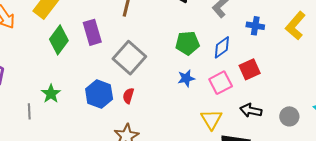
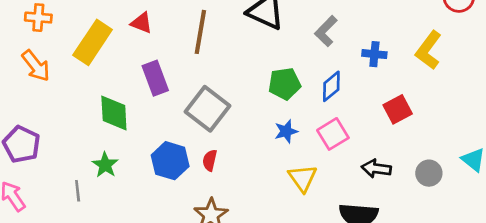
green diamond: (59, 40) -> (114, 113), moved, turned -36
red square: (250, 69) -> (398, 109), moved
yellow triangle: (211, 119) -> (303, 178), moved

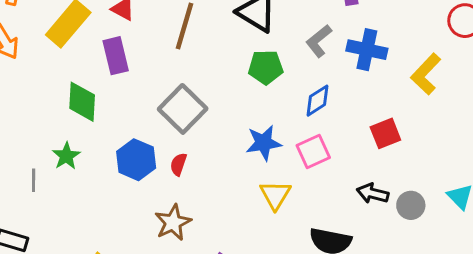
blue cross: (374, 54) -> (367, 50), moved, size x1.5
purple rectangle: (155, 78) -> (116, 56), moved
green pentagon: (285, 84) -> (266, 67), moved
blue star: (286, 131) -> (264, 143), size x1.4
black arrow: (376, 169) -> (373, 193), moved

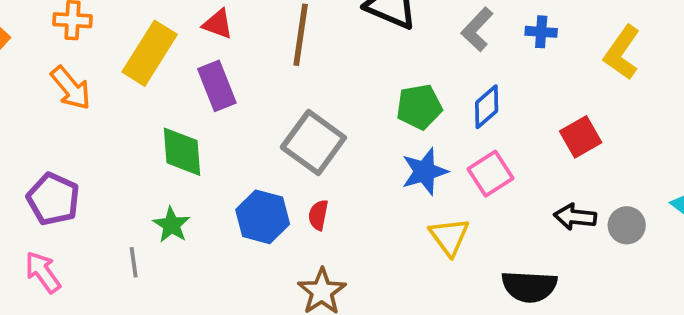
blue cross: (367, 50) -> (541, 32), size x0.6
green pentagon: (266, 67) -> (419, 107), moved

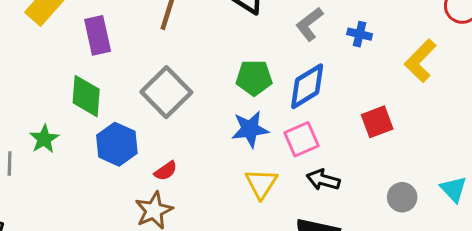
blue diamond: (487, 107) -> (307, 86), size x1.4
green diamond: (182, 152) -> (86, 96), moved
red semicircle: (318, 215) -> (166, 171), moved, turned -145
black arrow: (575, 217) -> (323, 180), moved

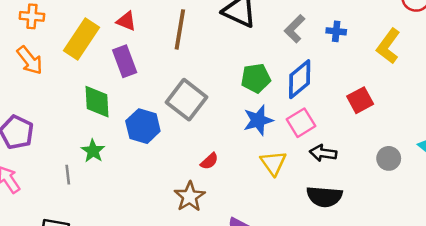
green diamond: (86, 96) -> (97, 102), moved
blue hexagon: (117, 144) -> (143, 126), moved
red semicircle: (166, 171) -> (209, 161), moved

